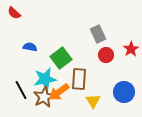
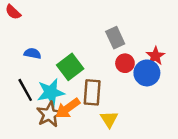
black line: (21, 90) -> (25, 90), moved
blue circle: (124, 92) -> (147, 73), moved

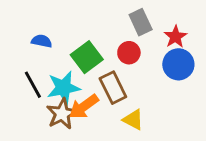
red star: (155, 56) -> (175, 37), moved
red circle: (125, 63) -> (129, 53), moved
brown rectangle: (92, 92) -> (113, 88), turned -30
yellow triangle: (109, 119) -> (133, 120), turned -30

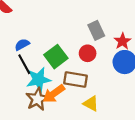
blue semicircle: (42, 41) -> (22, 45), turned -40
black line: (33, 85) -> (24, 64), moved
brown rectangle: (113, 88) -> (76, 79), turned -55

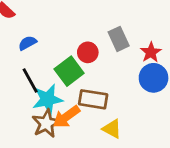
blue semicircle: (22, 45) -> (27, 43), moved
red circle: (88, 53) -> (88, 52), moved

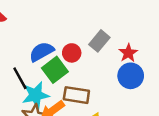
gray rectangle: (119, 39) -> (99, 41), turned 65
blue semicircle: (27, 43) -> (42, 52), moved, size x1.5

